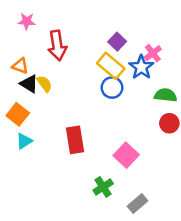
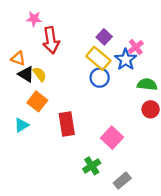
pink star: (27, 21) -> (34, 19), moved
orange square: (18, 114) -> (37, 101), moved

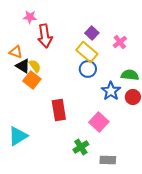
blue star: (126, 60) -> (111, 91), moved
orange square: (37, 101) -> (32, 80), moved
cyan triangle: (21, 125) -> (18, 136), moved, size x1.5
gray rectangle: (122, 181) -> (108, 160), turned 42

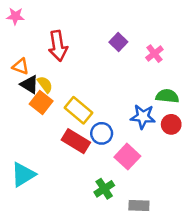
pink star: (30, 17) -> (15, 16), moved
yellow rectangle: (87, 52) -> (78, 110), moved
blue circle: (88, 69) -> (102, 133), moved
blue star: (111, 91) -> (143, 117), turned -30
red rectangle: (59, 110) -> (76, 141), turned -50

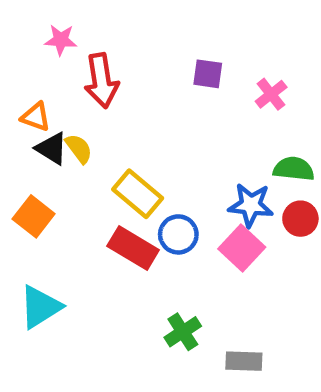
pink star: (15, 16) -> (61, 40), moved
purple square: (118, 42) -> (208, 74), turned -36
orange square: (41, 102) -> (34, 216), moved
pink square: (127, 157) -> (242, 248), moved

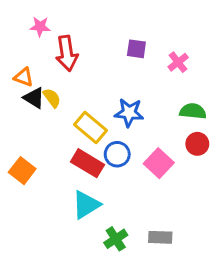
blue star: (251, 205) -> (129, 113), moved
orange square: (34, 216) -> (22, 171), moved
cyan triangle: (40, 307) -> (86, 205), moved
green cross: (183, 332) -> (116, 239), moved

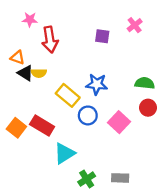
pink cross: (178, 62) -> (135, 25), moved
yellow semicircle: (52, 98) -> (39, 73), turned 128
red rectangle: (87, 163) -> (42, 125), moved

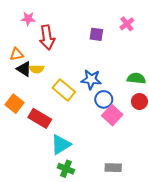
orange triangle: (18, 57) -> (17, 54), turned -32
blue circle: (88, 115) -> (104, 99), moved
orange square: (16, 128) -> (15, 104), moved
green cross: (87, 179) -> (66, 169), moved, turned -35

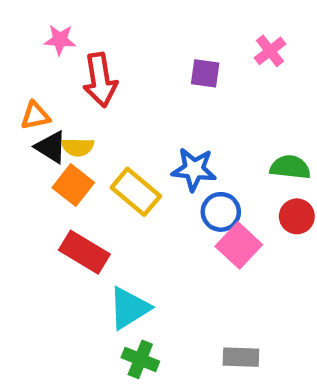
orange square: (15, 104) -> (73, 185), moved

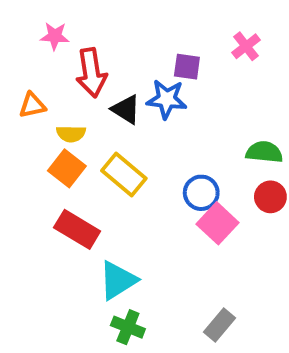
black triangle: (51, 147) -> (126, 109), moved
blue star: (194, 169) -> (167, 99), moved
gray rectangle: (241, 357) -> (220, 325), turned -52

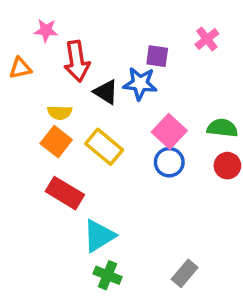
orange triangle: (32, 105) -> (20, 68), moved
pink square: (218, 223) -> (169, 131), moved

